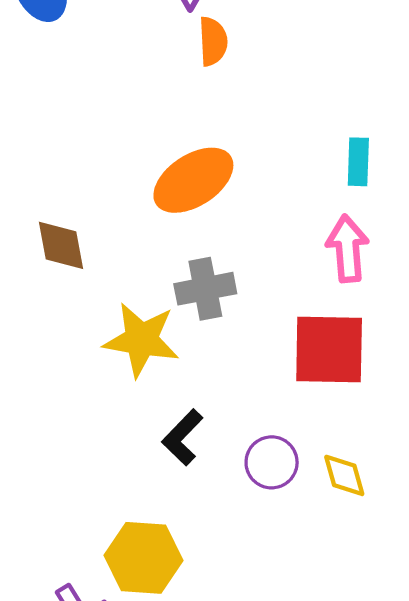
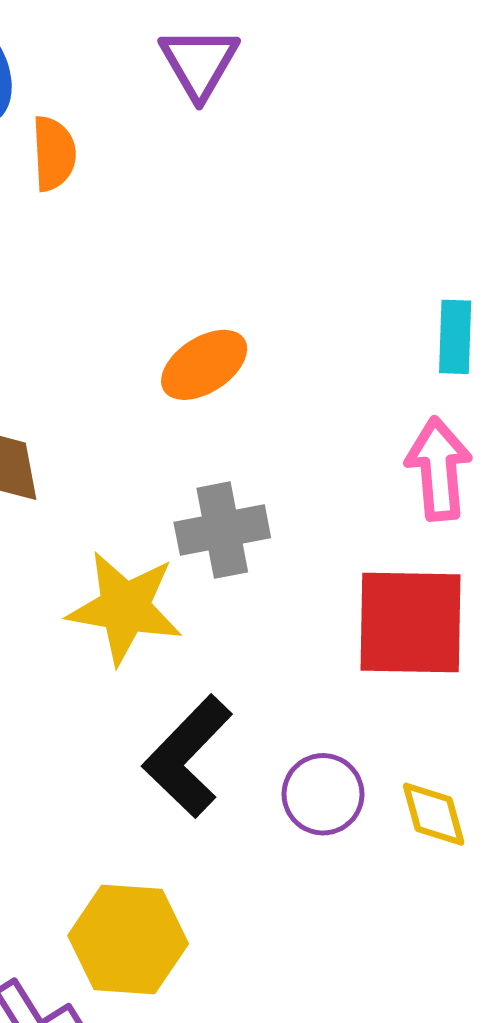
orange semicircle: (213, 41) -> (54, 153), moved
orange ellipse: (193, 180) -> (204, 365), size x0.7
black L-shape: (183, 437) -> (188, 756), size x1.4

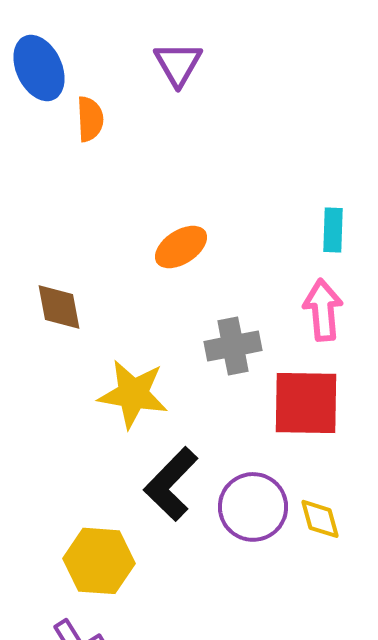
gray cross: (222, 530) -> (233, 346), moved
purple circle: (323, 794) -> (253, 507), size x1.4
yellow hexagon: (128, 940) -> (99, 561), moved

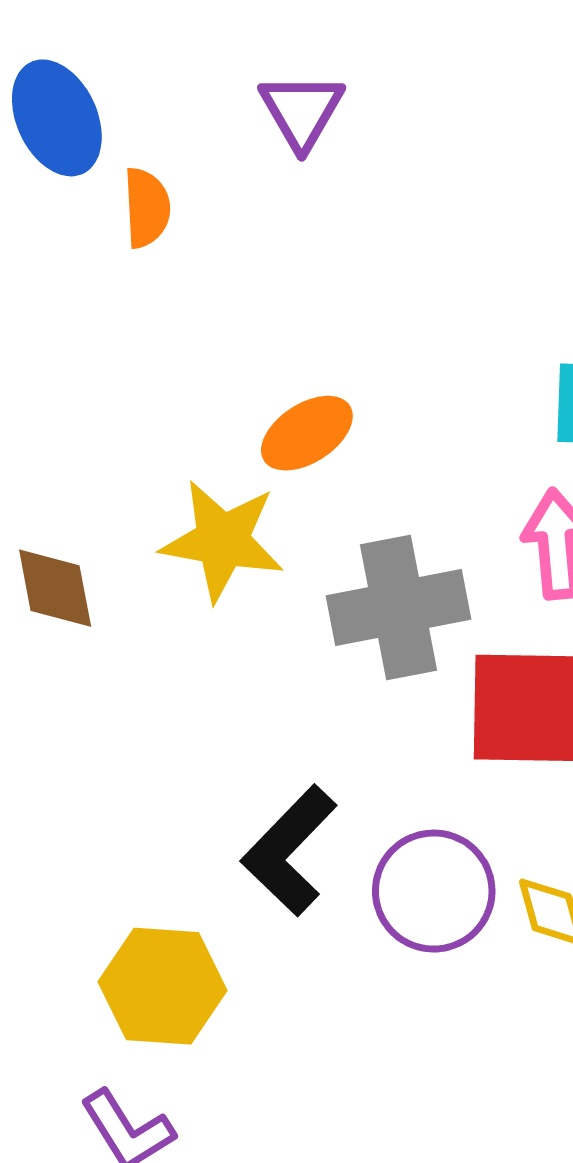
brown diamond: (59, 307) -> (55, 588), moved
gray cross: (233, 346) -> (398, 607), size x1.4
yellow star: (133, 394) -> (222, 541), moved

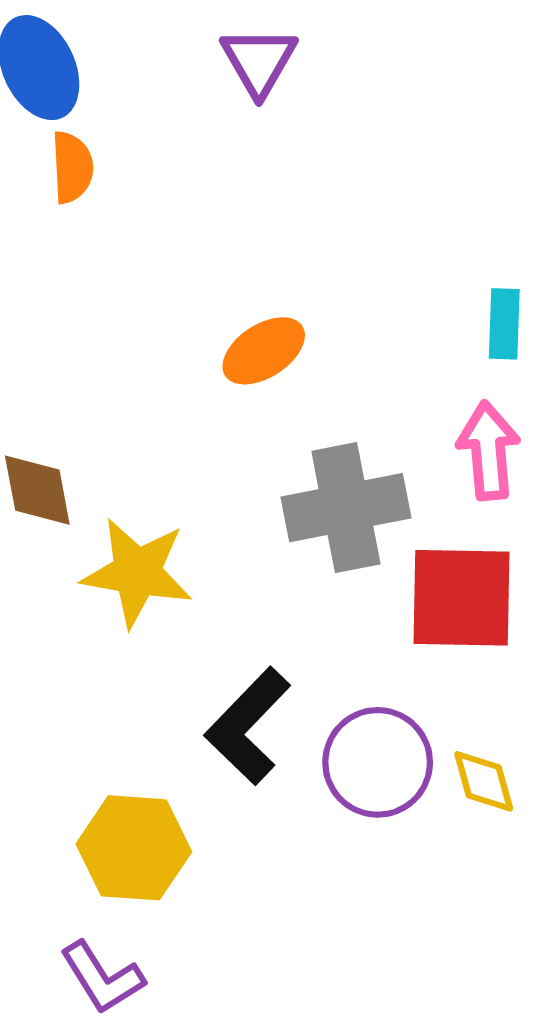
orange semicircle: (147, 208) -> (72, 167), moved
yellow star: (222, 541) -> (137, 572), moved

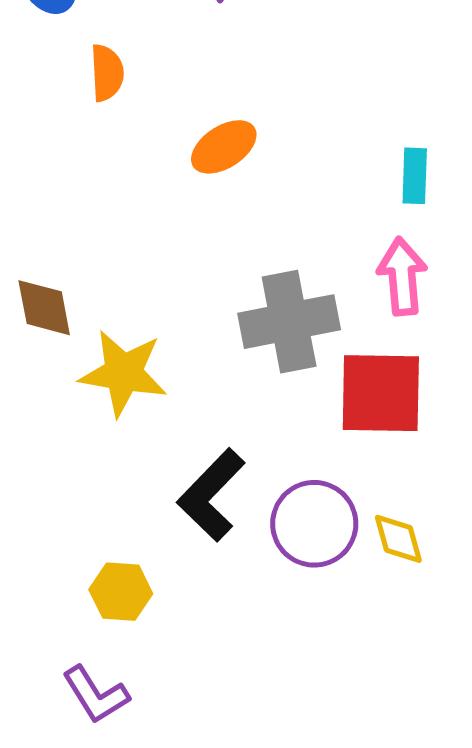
orange semicircle: (72, 167) -> (107, 73), moved
orange ellipse: (264, 351) -> (224, 147), moved
yellow hexagon: (134, 848) -> (121, 592), size x0.7

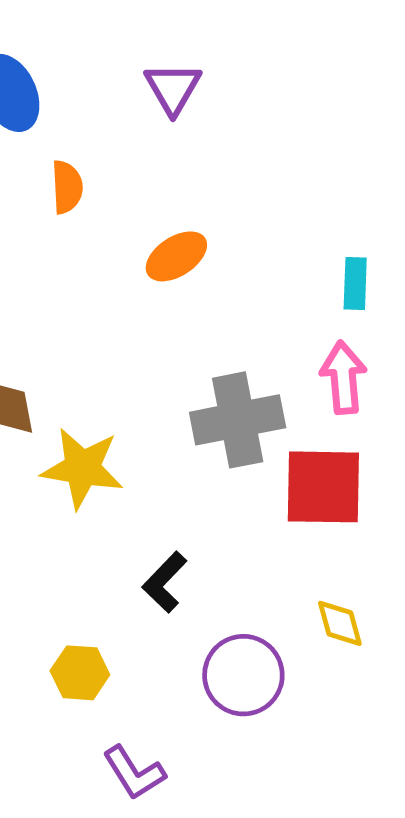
black L-shape: (211, 495) -> (165, 582), size x0.7
purple circle: (314, 524) -> (243, 675), moved
purple L-shape: (96, 695) -> (134, 773), moved

